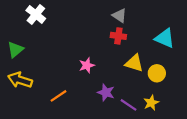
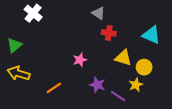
gray triangle: (120, 16) -> (98, 13), moved
yellow star: (151, 103) -> (136, 85), moved

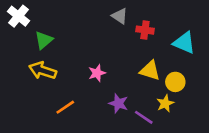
white cross: (33, 13) -> (18, 16), moved
red cross: (109, 33) -> (145, 30), moved
green triangle: (14, 45) -> (44, 40), moved
yellow arrow: (19, 73) -> (43, 71), moved

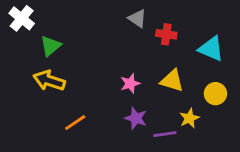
pink star: (97, 73) -> (130, 83), moved
yellow circle: (175, 82) -> (215, 94), moved
purple line: (144, 117) -> (165, 134), turned -42

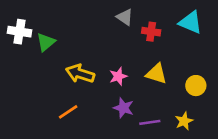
white cross: (22, 18) -> (20, 32), moved, turned -30
cyan triangle: (211, 49) -> (191, 22), moved
yellow arrow: (49, 81) -> (80, 74), moved
yellow star: (189, 118) -> (184, 121), moved

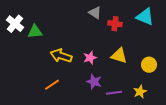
white cross: (20, 32) -> (15, 24), turned 30
green triangle: (46, 42) -> (35, 32), turned 35

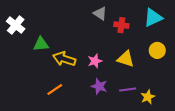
cyan triangle: (145, 17) -> (153, 18), turned -48
green triangle: (35, 32) -> (41, 44), moved
yellow circle: (149, 65) -> (157, 50), moved
purple line: (114, 93) -> (128, 90), moved

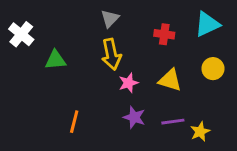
gray triangle: (100, 13) -> (110, 19), moved, turned 40
yellow arrow: (64, 59) -> (111, 54), moved, turned -120
orange line: (55, 90) -> (74, 122), turned -42

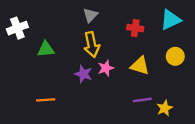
white cross: (21, 34) -> (17, 28), turned 30
purple star: (134, 117) -> (83, 74), moved
orange line: (74, 122) -> (46, 100), moved, turned 72

